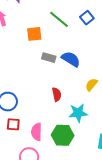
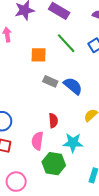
pink semicircle: (36, 132) -> (37, 141), moved

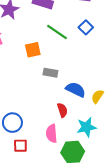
blue semicircle: (73, 86) -> (76, 90), moved

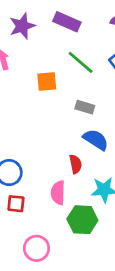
gray rectangle: (50, 73) -> (85, 107), moved

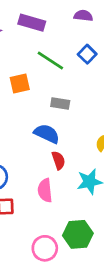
blue semicircle: (96, 140) -> (47, 134), moved
green hexagon: (82, 220) -> (78, 234), moved
pink circle: (36, 248) -> (45, 248), moved

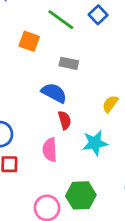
orange square: (20, 83) -> (29, 41), turned 30

